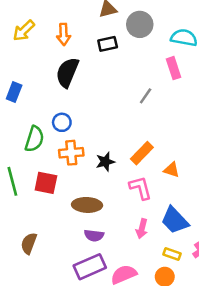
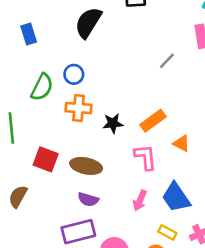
blue rectangle: (14, 92) -> (29, 34), turned -48
red square: (46, 183) -> (46, 159), moved

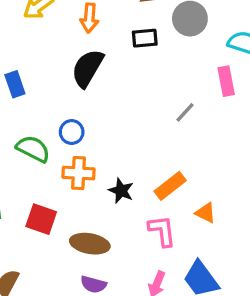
green semicircle: (42, 87) -> (33, 149), turned -88
black star: (113, 123) -> (121, 191), turned 30
red square: (46, 159) -> (41, 219), moved

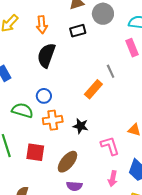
gray line: (185, 112) -> (111, 71), turned -56
orange rectangle: (170, 186) -> (93, 89), moved
brown ellipse: (90, 244) -> (67, 162), turned -50

